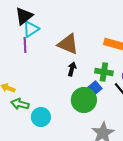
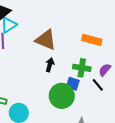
blue square: (95, 88) -> (73, 84), turned -32

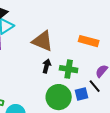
green cross: (82, 68) -> (69, 69), moved
blue square: (73, 84) -> (82, 94), moved, turned -32

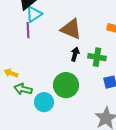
green circle: (59, 97) -> (66, 85), moved

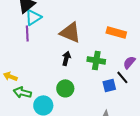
black arrow: (75, 54) -> (66, 58), moved
green circle: (66, 85) -> (65, 88), size x0.7

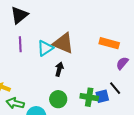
cyan triangle: (33, 17) -> (45, 48), moved
green cross: (96, 60) -> (89, 97), moved
purple semicircle: (129, 62) -> (122, 63), moved

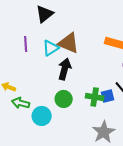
black triangle: (19, 15) -> (45, 14), moved
black arrow: (59, 69) -> (65, 69), size x1.5

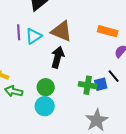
cyan triangle: (51, 48) -> (34, 36), moved
green circle: (64, 99) -> (46, 87), moved
cyan circle: (42, 116) -> (45, 106), moved

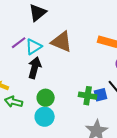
purple line: (19, 32) -> (19, 43), turned 56
black arrow: (58, 57) -> (35, 68), moved

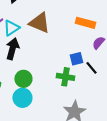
blue square: (101, 95) -> (76, 59), moved

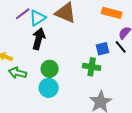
black line: (91, 68) -> (121, 47), moved

